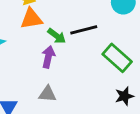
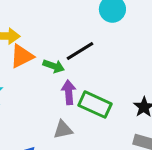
purple arrow: (48, 57) -> (69, 92), moved
green rectangle: (117, 58) -> (95, 105), moved

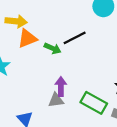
purple arrow: (69, 92) -> (61, 86), moved
green rectangle: (95, 105) -> (94, 103), moved

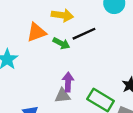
yellow arrow: (16, 21) -> (62, 15), moved

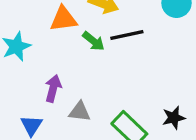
purple arrow: (68, 82) -> (53, 88), moved

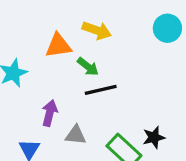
black line: (127, 35) -> (101, 90), moved
black star: (174, 118) -> (154, 137), moved

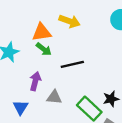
green arrow: (88, 67) -> (44, 49), moved

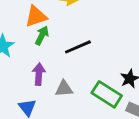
green arrow: (44, 49) -> (42, 36), turned -91

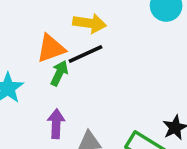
black line: (78, 47) -> (85, 54), moved

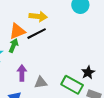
green arrow: (59, 73) -> (14, 46), moved

